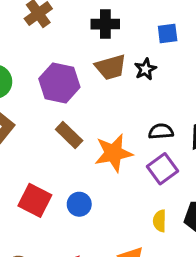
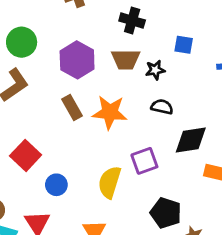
black semicircle: (161, 131) -> (162, 107), moved
orange star: (114, 153) -> (110, 112), moved
blue circle: (79, 204) -> (56, 185), moved
yellow semicircle: (160, 221) -> (110, 182), moved, size x1.6

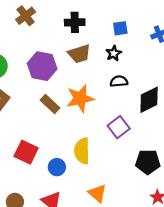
black star: (155, 70) -> (114, 53), moved
yellow semicircle: (110, 182) -> (82, 151), moved

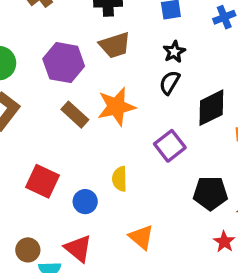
black star: (114, 53) -> (174, 52), moved
black semicircle: (119, 81) -> (170, 83), turned -54
yellow semicircle: (82, 151) -> (120, 179), size x0.7

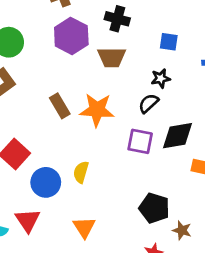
purple hexagon: (64, 63) -> (71, 36), moved
purple square: (170, 146) -> (140, 141), moved, turned 32
blue circle: (85, 202) -> (46, 182), size x1.4

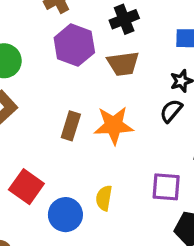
black cross: (117, 19) -> (124, 19), turned -30
brown rectangle: (60, 106) -> (71, 126), turned 55
purple square: (140, 141) -> (166, 187), moved

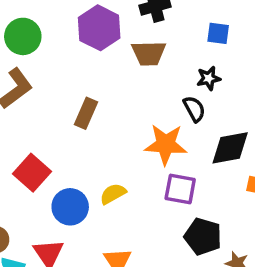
black semicircle: (171, 111) -> (194, 109), turned 105
orange star: (114, 125) -> (166, 144), moved
yellow semicircle: (104, 198) -> (113, 194), turned 45

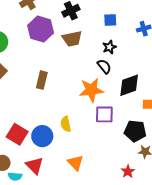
red square: (32, 173) -> (17, 134), moved
yellow semicircle: (113, 194) -> (66, 124), turned -63
black pentagon: (203, 236) -> (135, 131), moved

